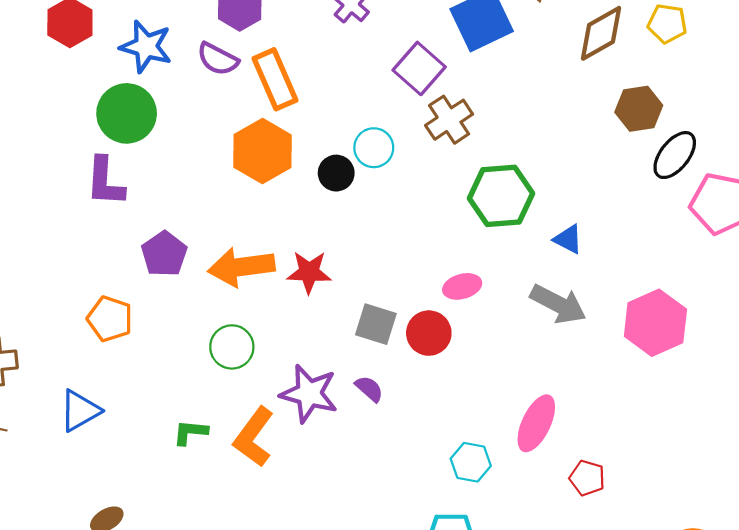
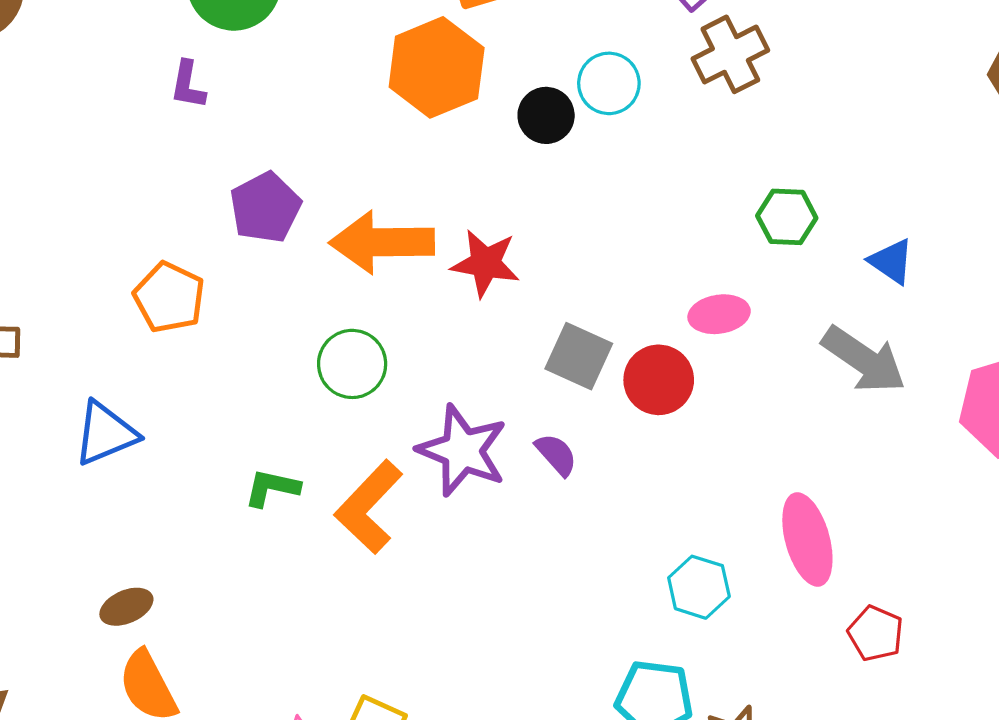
purple L-shape: (105, 182) -> (188, 85), size x0.6
green hexagon: (501, 196) -> (787, 217), moved, size x0.6
pink ellipse: (536, 423) -> (807, 539), turned -48

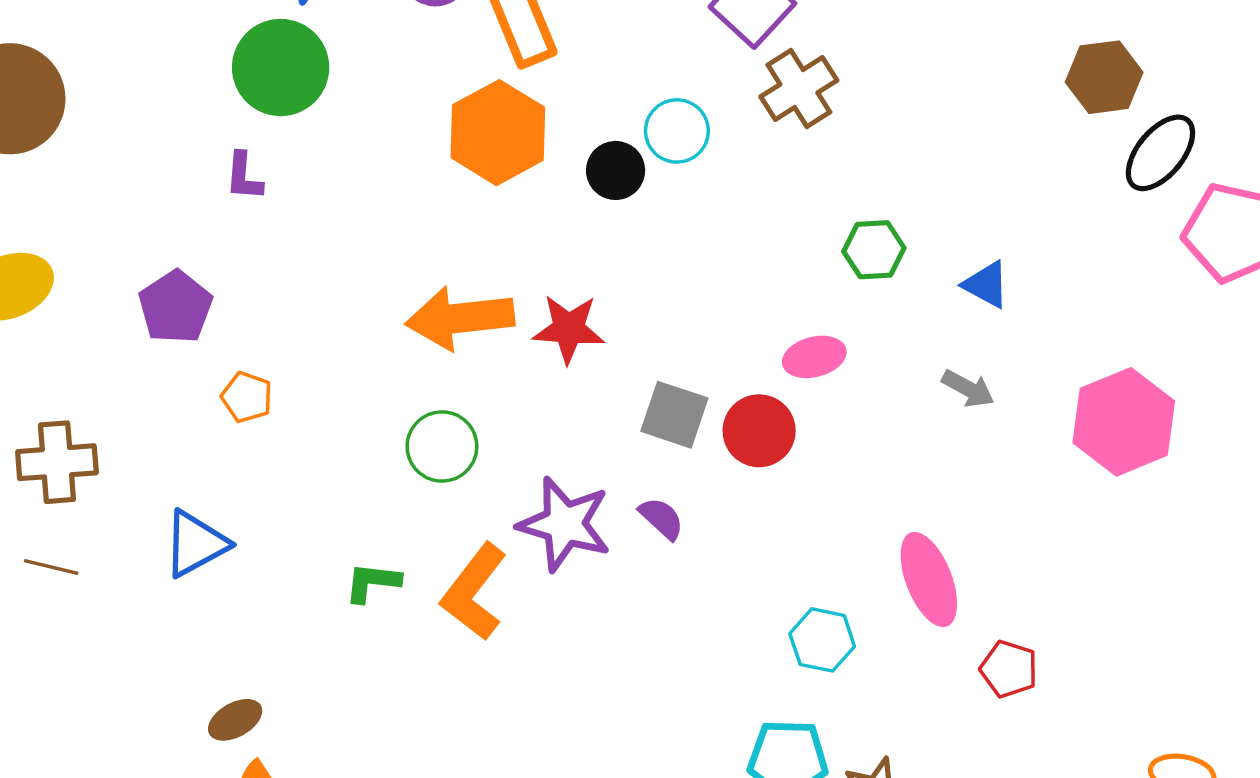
purple pentagon: (265, 208) -> (176, 307), moved
orange pentagon: (169, 297) -> (247, 397), size x0.7
gray arrow: (864, 360) -> (968, 389), size x0.6

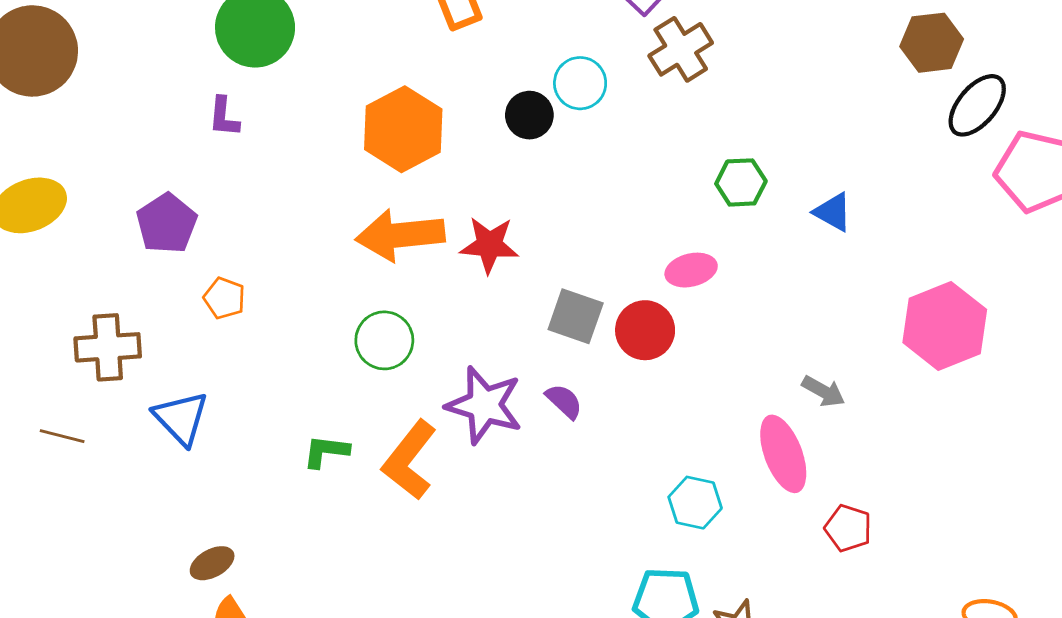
orange hexagon: (498, 133) -> (403, 129), moved
gray arrow: (968, 389) -> (823, 391), moved
brown cross: (57, 462) -> (108, 347), moved
blue triangle: (195, 544) -> (181, 418), turned -46

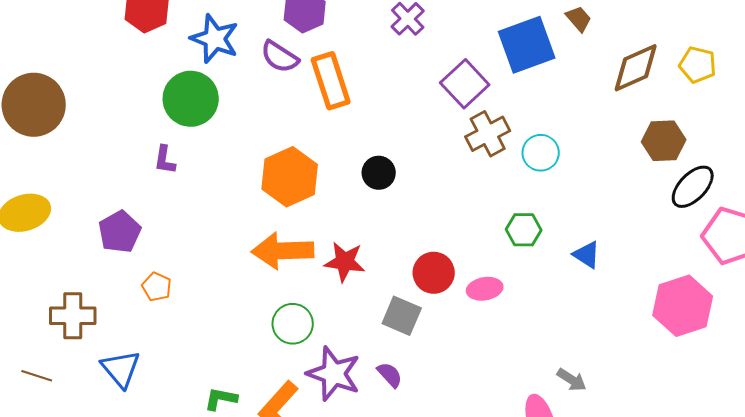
cyan circle: (580, 83) -> (541, 153), moved
pink hexagon: (945, 326) -> (683, 306), moved
red circle: (645, 330) -> (434, 273), moved
green circle: (384, 340) -> (293, 324), moved

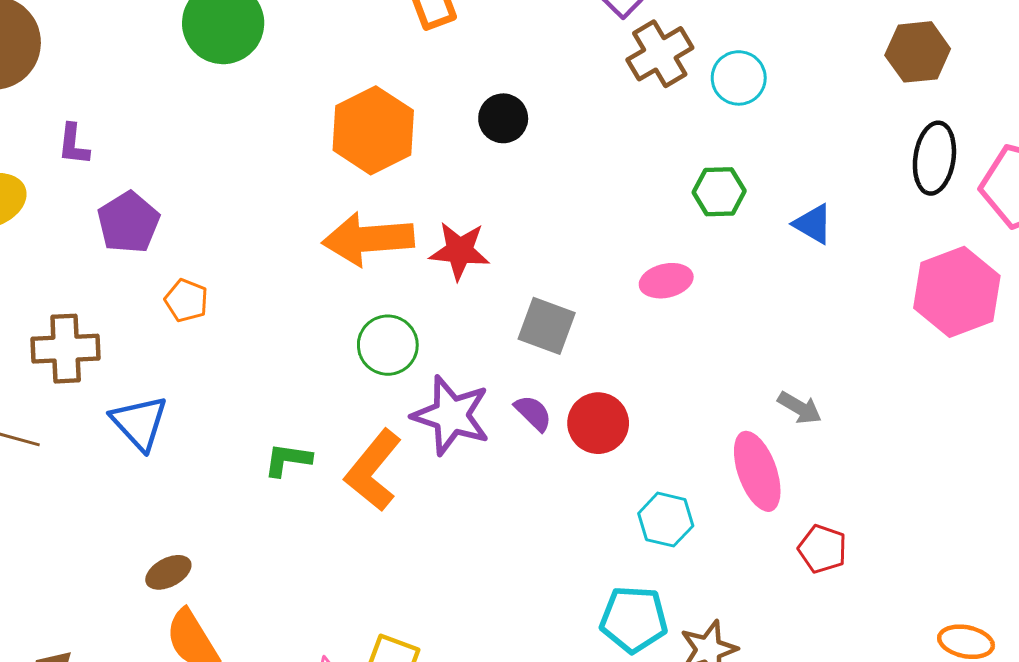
purple L-shape: (165, 160) -> (73, 144), moved
black ellipse: (693, 187) -> (934, 158), moved, turned -33
red circle: (434, 273) -> (598, 423), moved

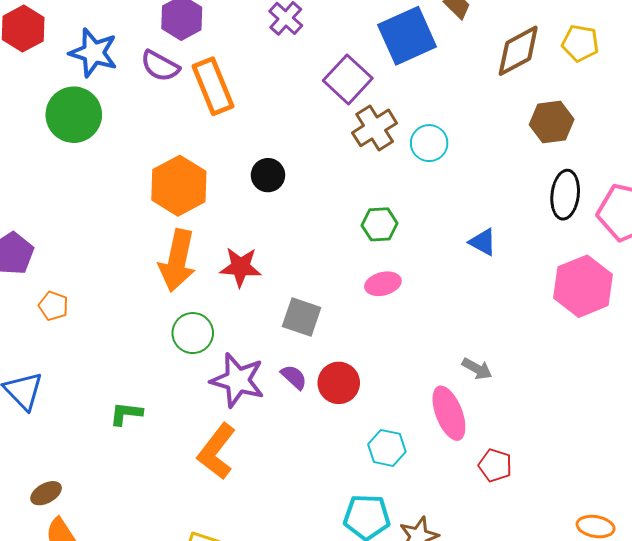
green hexagon: (719, 192) -> (380, 224), moved
orange arrow: (368, 239) -> (177, 260), turned -72
orange L-shape: (373, 470) -> (217, 451), moved

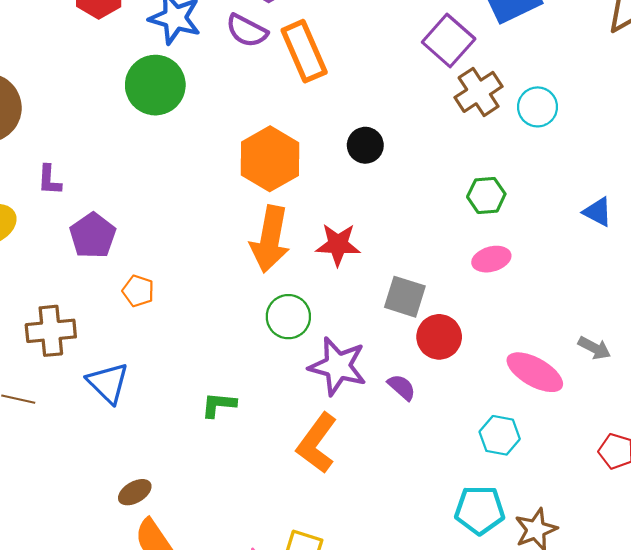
purple semicircle: (294, 377) -> (402, 387), moved
red circle: (339, 383) -> (439, 337), moved
pink ellipse: (449, 413) -> (535, 372), moved, turned -38

